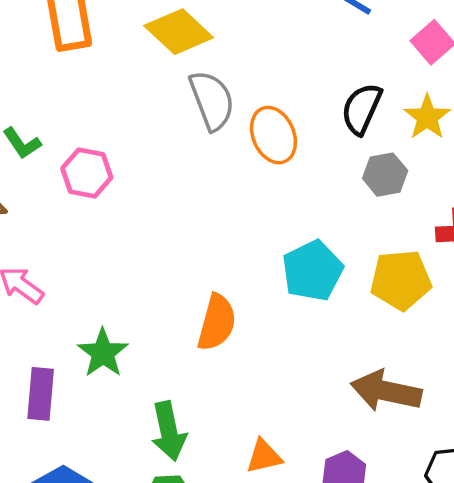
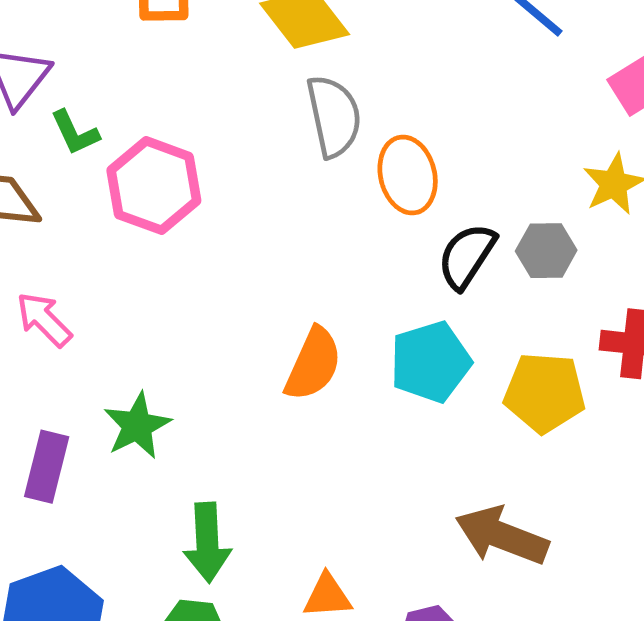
black semicircle: (362, 109) -> (467, 256), moved
pink hexagon: (87, 173) -> (154, 186), size x1.4
orange semicircle: (217, 322) -> (313, 364), moved

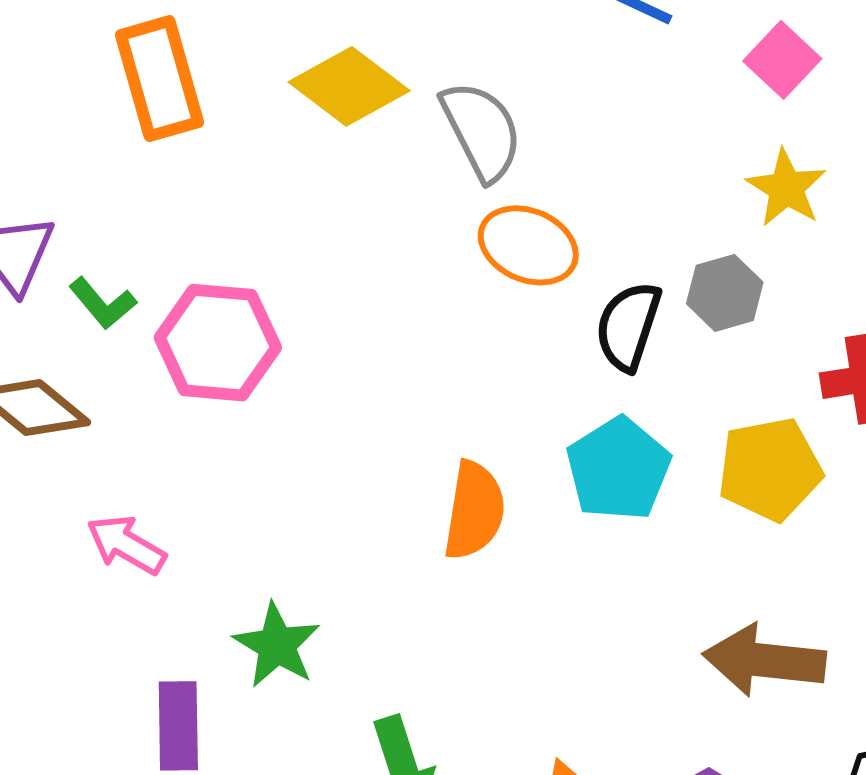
gray semicircle: (334, 116) -> (482, 131), moved
orange ellipse: (408, 175) -> (528, 245), turned -38

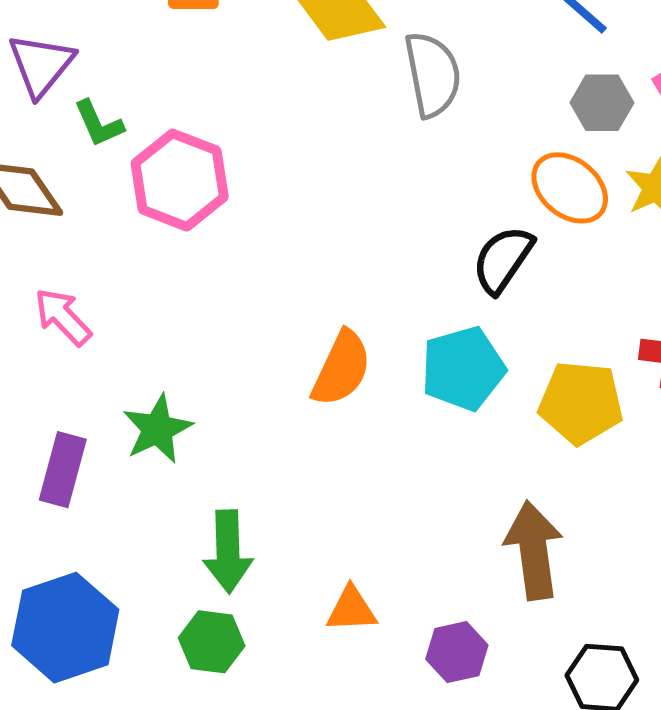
orange ellipse: (528, 245) -> (570, 188), moved
gray hexagon: (725, 293) -> (602, 103), moved
brown arrow: (764, 660) -> (534, 550), turned 60

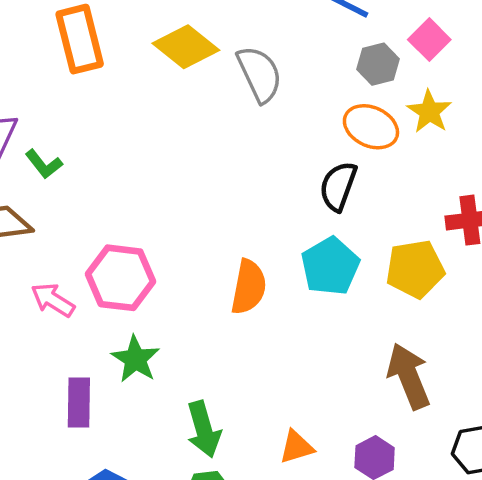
pink hexagon: (180, 180) -> (120, 278), moved

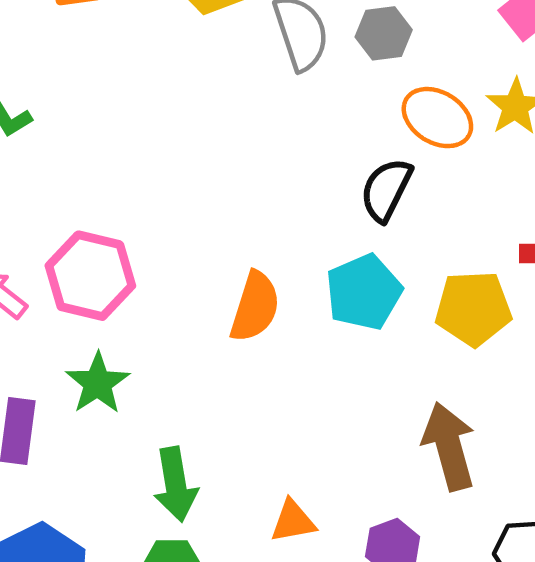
gray hexagon: (378, 64) -> (384, 33), moved

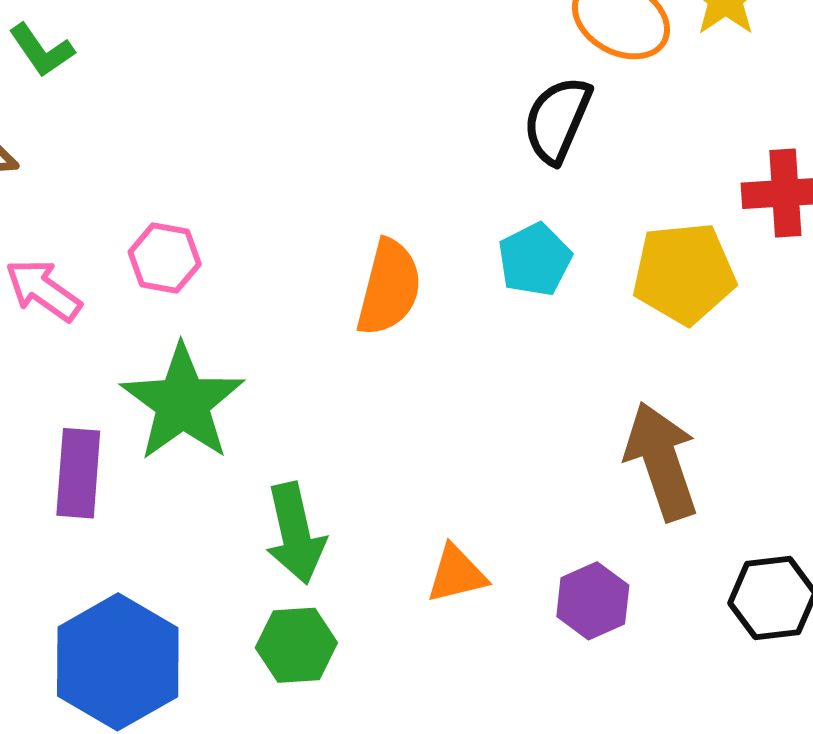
pink hexagon: (90, 276) -> (165, 258), size x0.6
cyan pentagon: (364, 292) -> (535, 260), size x0.7
green star: (98, 383) -> (183, 403), size x1.4

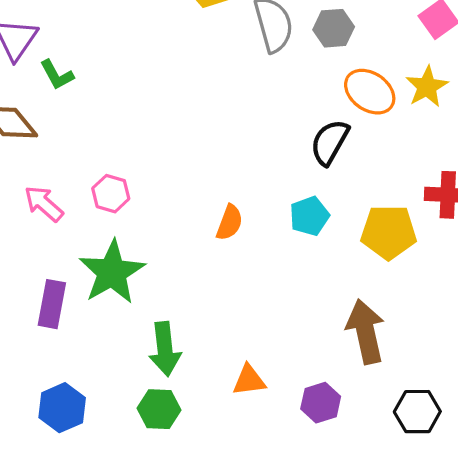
orange semicircle: (389, 288) -> (230, 223), size x0.7
blue hexagon: (118, 662) -> (62, 408), size x0.7

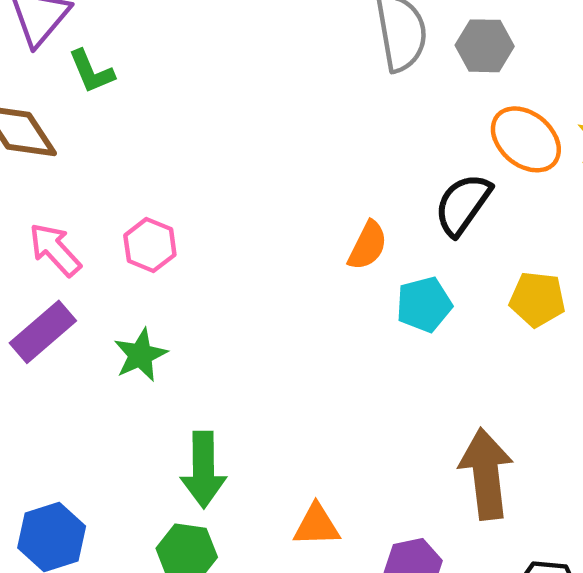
orange semicircle: (230, 223) -> (368, 246), moved
yellow pentagon: (389, 232) -> (537, 299), moved, size x0.7
green star: (112, 272) -> (140, 355), size x0.6
purple rectangle: (52, 304) -> (43, 332), moved, turned 33

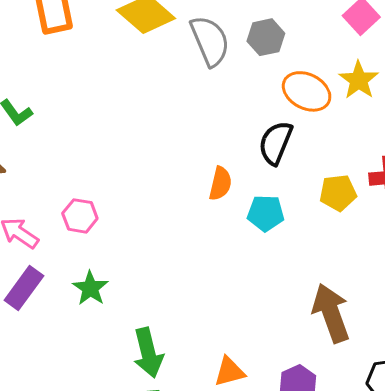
cyan pentagon: (424, 305) -> (266, 213), turned 30

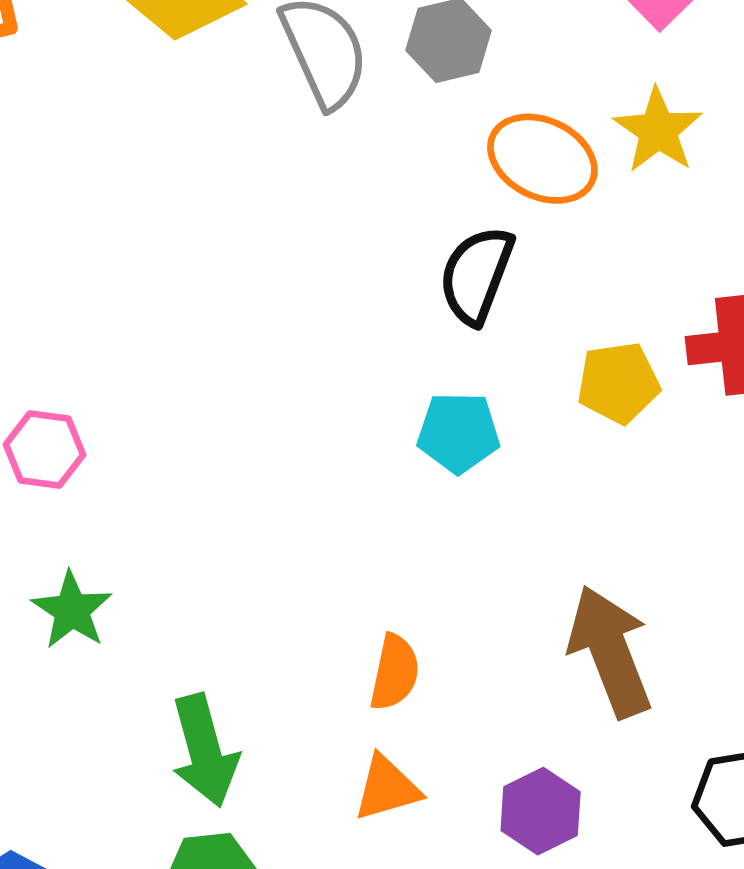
orange semicircle: (220, 184) -> (395, 672), moved

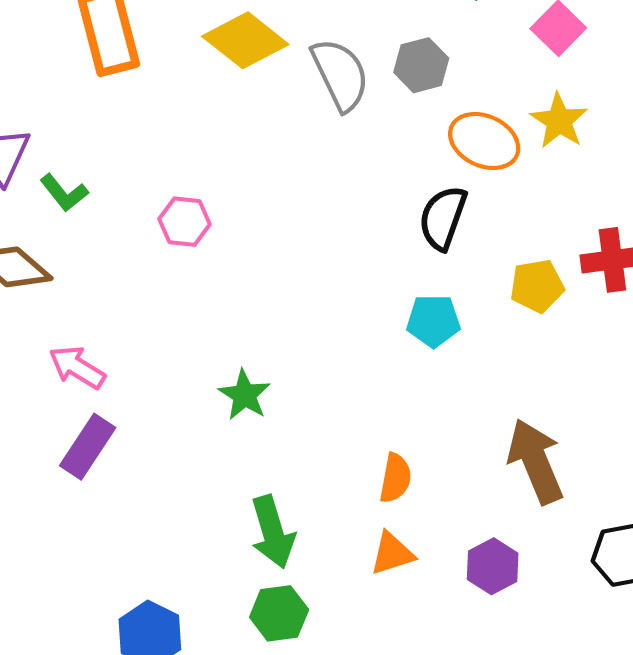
pink hexagon: (45, 450) -> (185, 222), moved
green star: (72, 610) -> (245, 395), moved

